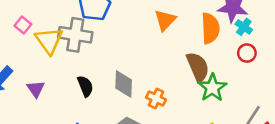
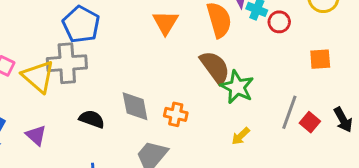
red circle: (247, 53) -> (279, 22), moved
black semicircle: (85, 86) -> (92, 119), turned -35

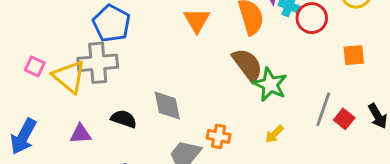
red circle: (279, 22) -> (312, 18), size x1.4
orange cross: (176, 114) -> (219, 136), moved
purple triangle: (36, 135) -> (81, 134), moved, turned -45

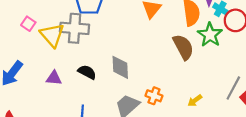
green star: (270, 84) -> (210, 35), moved

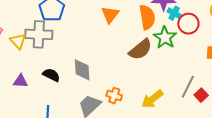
yellow triangle: (52, 35) -> (18, 41), size x0.7
brown semicircle: (183, 47) -> (140, 50), turned 80
yellow arrow: (195, 101) -> (152, 99), size x1.6

